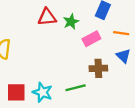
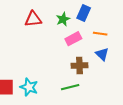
green star: (71, 22) -> (63, 19), moved
green line: (76, 88) -> (70, 87), moved

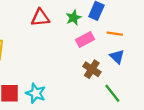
brown cross: (79, 65) -> (92, 69), turned 35
green line: (70, 87) -> (112, 93), moved, turned 66

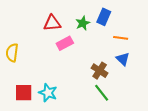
pink rectangle: (85, 39) -> (65, 43), moved
green line: (112, 93) -> (102, 93), moved

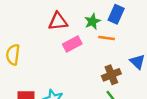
orange line: (121, 38) -> (107, 38), moved
brown cross: (100, 71) -> (111, 75), turned 35

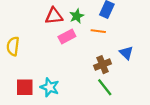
green star: (92, 21) -> (77, 16), moved

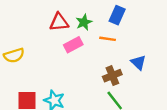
yellow semicircle: (13, 46) -> (14, 55), turned -114

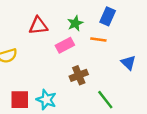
red triangle: (59, 22) -> (38, 26), moved
brown cross: (112, 76) -> (79, 75), moved

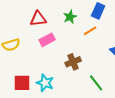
orange line: (98, 40) -> (90, 31), turned -40
pink rectangle: (65, 45) -> (47, 40), moved

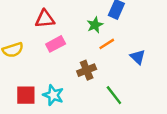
green star: (70, 17) -> (95, 25), moved
orange line: (90, 31) -> (107, 44), moved

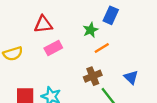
blue triangle: (138, 57) -> (131, 77), moved
brown cross: (87, 70) -> (93, 76), moved

